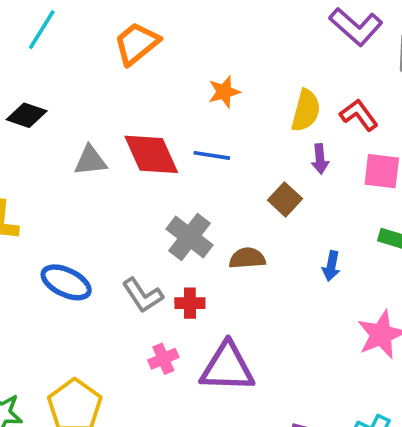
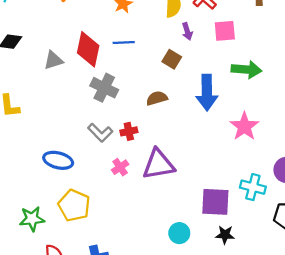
red diamond: (151, 154) -> (88, 49), turned 48
gray cross: (189, 237) -> (104, 88), moved
blue arrow: (331, 266) -> (207, 92), size x2.0
blue ellipse: (66, 282) -> (58, 160), moved

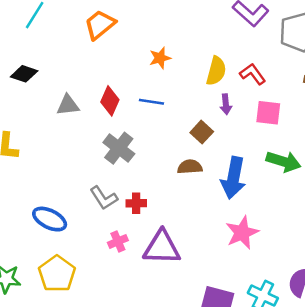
red diamond: (88, 49) -> (110, 101), size x0.7
brown semicircle: (157, 98) -> (190, 167), moved
pink star: (244, 126) -> (242, 233), moved

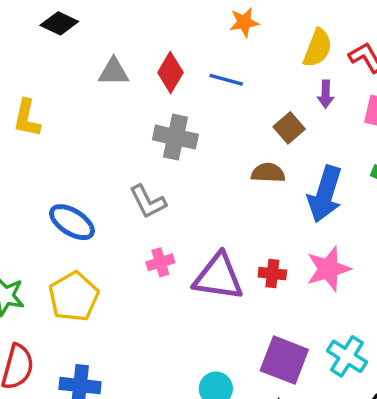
gray cross: (119, 148) -> (175, 137), turned -32
red cross: (136, 203) -> (272, 274), moved

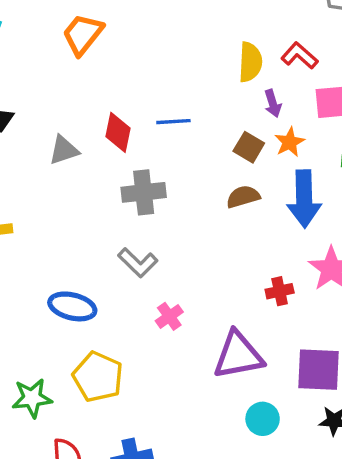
orange star: (244, 22) -> (290, 142), moved
purple triangle: (218, 277) -> (238, 355), moved

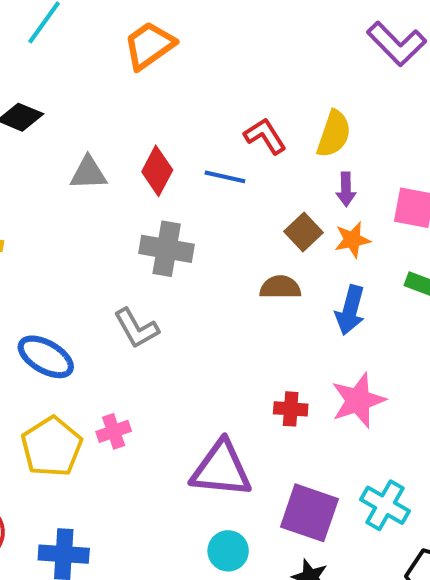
red L-shape: (299, 56) -> (265, 136), moved
blue arrow: (304, 199) -> (350, 310), size x0.7
pink cross: (169, 316) -> (114, 431), moved

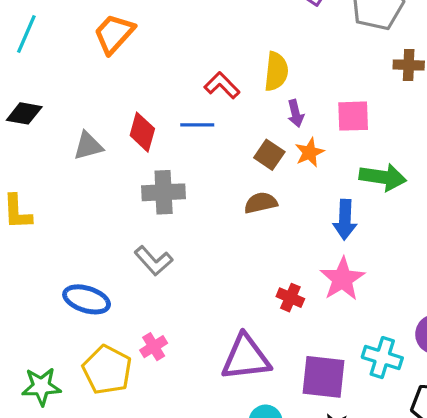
blue arrow: (350, 310) -> (345, 220), moved
red cross: (291, 409) -> (290, 298), turned 32

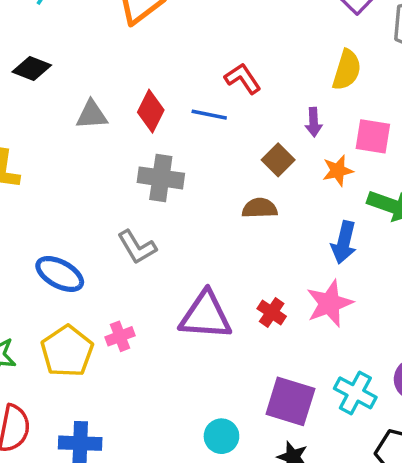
yellow semicircle: (276, 71) -> (347, 70), moved
orange star: (310, 152) -> (338, 171), moved
purple triangle: (246, 358) -> (206, 315), moved

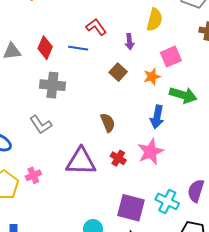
purple arrow: (314, 122) -> (130, 42), moved
pink square: (373, 136) -> (171, 56), turned -30
brown semicircle: (260, 208) -> (108, 123), moved, turned 72

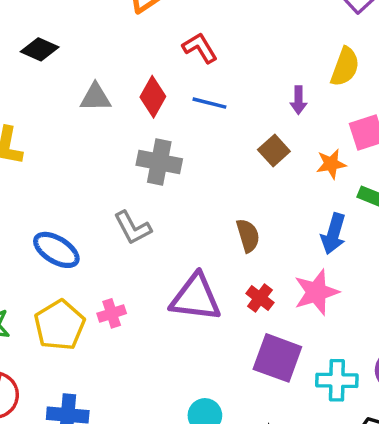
red L-shape: (96, 27) -> (200, 48), moved
cyan cross: (167, 201) -> (337, 380), turned -30
purple square: (131, 208) -> (277, 358), moved

